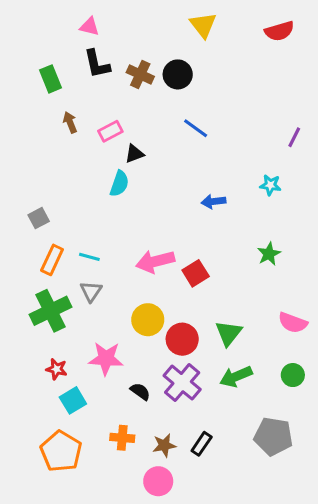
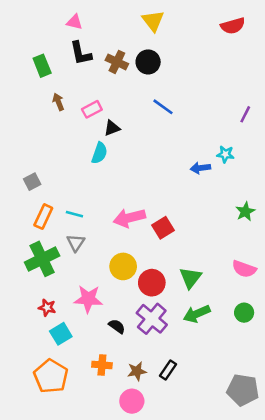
yellow triangle: (203, 25) -> (153, 21), moved
blue arrow: (214, 202) -> (200, 168), moved
green star: (269, 254) -> (245, 212), moved
gray pentagon: (273, 436) -> (243, 390), moved

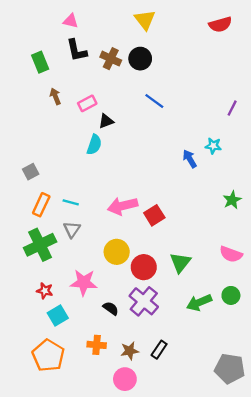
blue arrow: (200, 168) -> (190, 159), turned 66
green arrow: (197, 314) -> (199, 302), moved

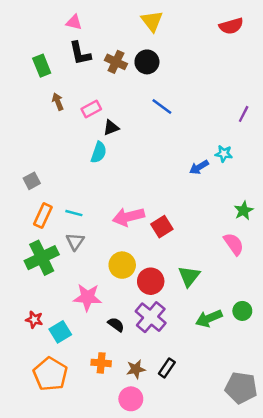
blue arrow: (190, 159) -> (199, 167), turned -90
pink semicircle: (231, 254) -> (234, 244), moved, turned -145
red star: (45, 291) -> (34, 320), moved

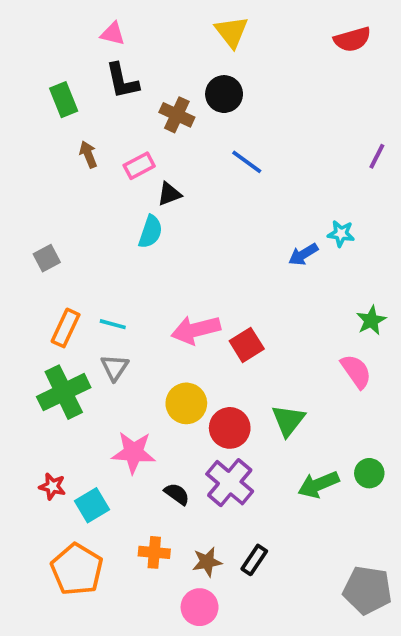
brown cross: (116, 62) -> (177, 115), moved
purple line: (244, 114) -> (377, 156), moved
gray square: (32, 181) -> (47, 258), moved

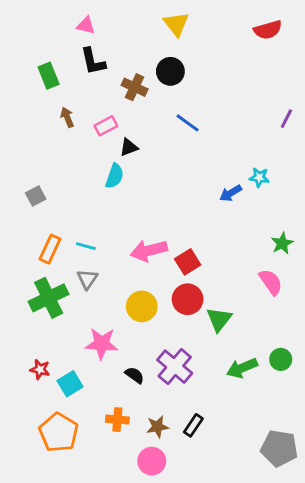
red circle: (230, 428) -> (188, 299), moved

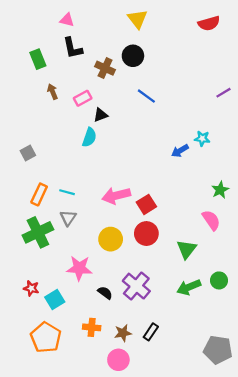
purple line: (286, 119) -> (223, 93), turned 32
green triangle: (219, 319) -> (187, 249), moved

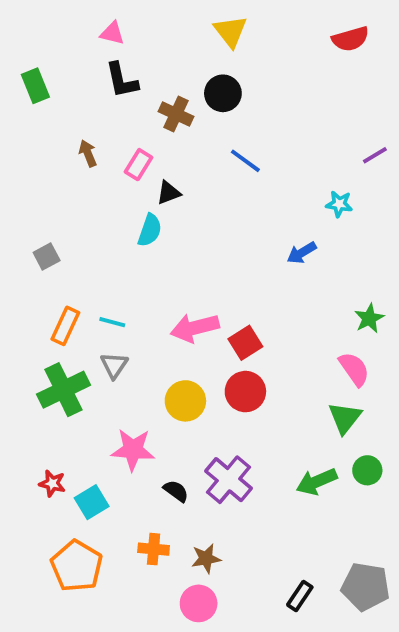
green rectangle: (38, 59) -> (35, 86), moved
pink rectangle: (83, 98) -> (139, 165), turned -30
cyan star: (202, 139) -> (339, 204), moved
green triangle: (187, 249) -> (345, 418), moved
black rectangle: (151, 332) -> (300, 596), moved

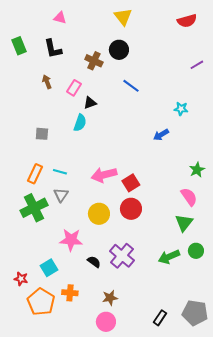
black L-shape: (122, 80) -> (53, 49), moved
purple line: (375, 155) -> (197, 65), moved
gray square: (47, 256) -> (42, 134), moved, turned 32
red star: (52, 483) -> (21, 279), moved
orange cross: (154, 549) -> (70, 293), moved

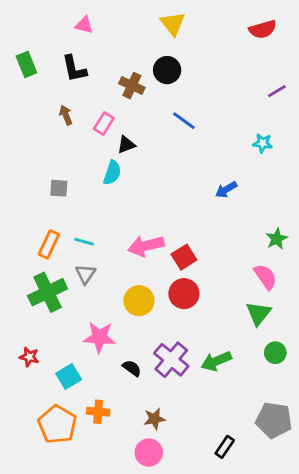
cyan star: (181, 109) -> (263, 143), moved
green arrow: (169, 257) -> (216, 361), moved
red star: (21, 279) -> (29, 357), moved
gray pentagon: (195, 313) -> (274, 420), moved

